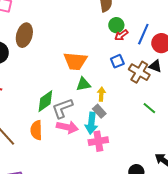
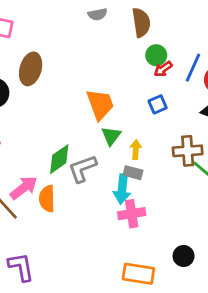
orange trapezoid: (75, 61) -> (100, 104), turned -115
brown cross: (139, 72) -> (188, 151), moved, turned -35
green triangle: (83, 84) -> (111, 136), turned -42
gray rectangle: (99, 111) -> (133, 173), turned -32
pink arrow: (67, 127) -> (24, 188), moved, turned -50

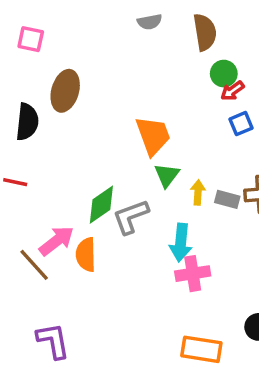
blue square: (158, 104) -> (241, 124), moved
gray rectangle: (133, 173) -> (227, 199), moved

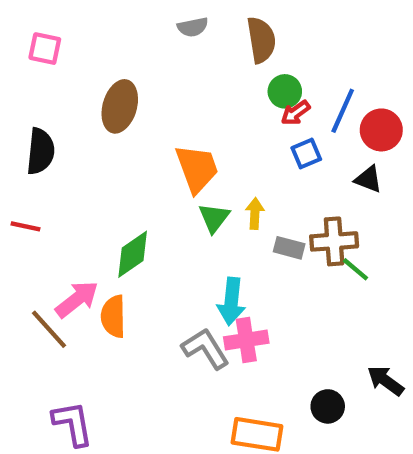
brown ellipse: (65, 91) -> (120, 106), moved
yellow arrow: (198, 192) -> (255, 214), moved
gray L-shape: (131, 217) -> (206, 349), moved, turned 78

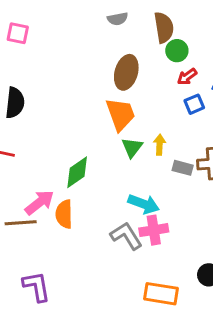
green circle: (285, 91) -> (177, 51), moved
brown ellipse: (120, 106) -> (126, 72), moved
cyan arrow: (231, 301) -> (144, 204), turned -76
brown line: (49, 329) -> (21, 223), turned -52

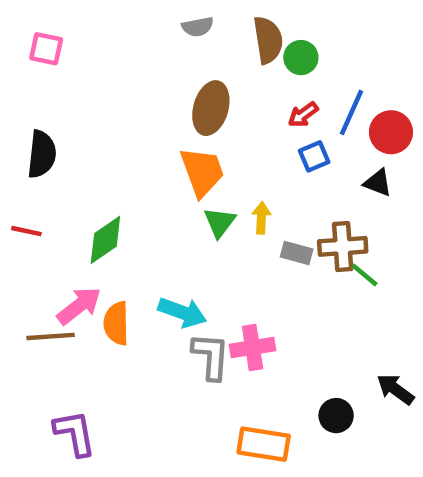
green circle: (177, 51) -> (301, 58), moved
green diamond: (77, 172) -> (105, 240), moved
cyan arrow: (144, 204) -> (182, 312), moved
gray L-shape: (126, 236) -> (211, 356), turned 36

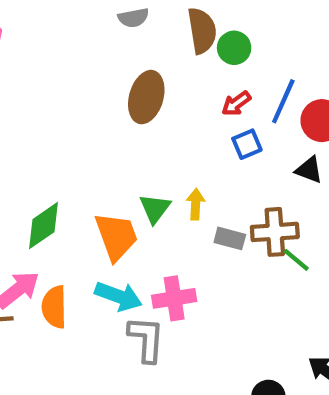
orange trapezoid: (202, 172) -> (116, 236), moved
pink cross: (253, 347) -> (174, 298), moved

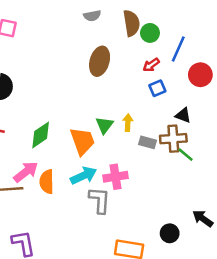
blue line: (283, 101) -> (178, 49), moved
black triangle: (309, 170) -> (183, 115), moved
cyan arrow: (118, 296) -> (84, 176), turned -45

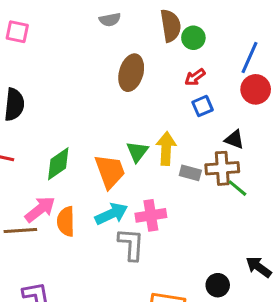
gray semicircle: (92, 16) -> (110, 20), moved
blue line: (178, 49) -> (250, 57), moved
yellow arrow: (128, 123) -> (166, 149), size x1.5

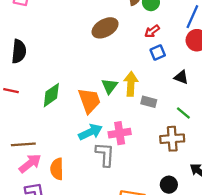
brown ellipse: (131, 73) -> (105, 28), turned 45
brown cross: (222, 168) -> (172, 139), moved
pink arrow: (40, 209) -> (30, 163), moved
orange semicircle: (66, 221) -> (57, 169), moved

